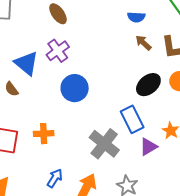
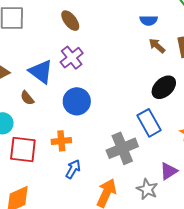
blue circle: (75, 88) -> (77, 101), moved
gray cross: (104, 144) -> (122, 148), turned 32
purple triangle: (148, 147) -> (169, 171), moved
blue arrow: (55, 178) -> (73, 169), moved

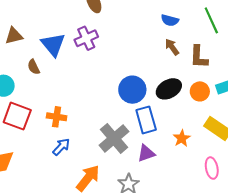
blue circle: (77, 101) -> (132, 90), moved
gray cross: (122, 148) -> (114, 138), turned -32
purple triangle: (169, 171) -> (146, 153), moved

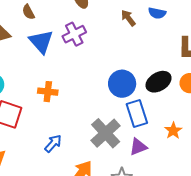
brown arrow: (172, 47) -> (128, 18), moved
brown semicircle: (34, 67) -> (28, 12), moved
orange cross: (57, 117) -> (48, 92), moved

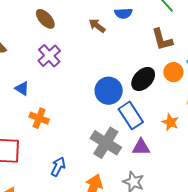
blue triangle: (41, 42) -> (22, 88), moved, size x0.6
orange cross: (48, 92) -> (39, 118), turned 30
purple triangle: (138, 147) -> (141, 147), turned 36

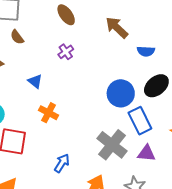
blue semicircle: (123, 13) -> (146, 51), moved
brown arrow: (97, 26) -> (117, 28), size x1.4
purple cross: (49, 56) -> (66, 52), size x0.7

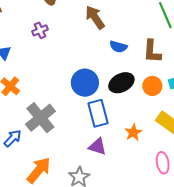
gray cross: (112, 145) -> (40, 118), moved

